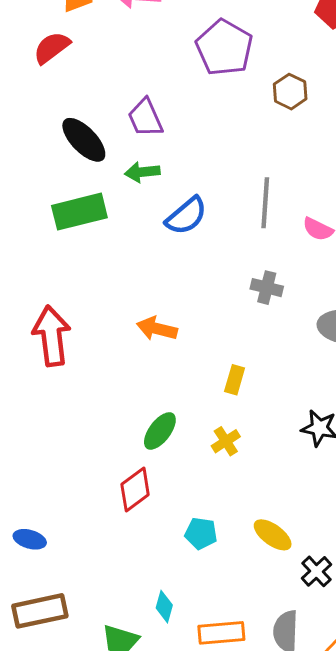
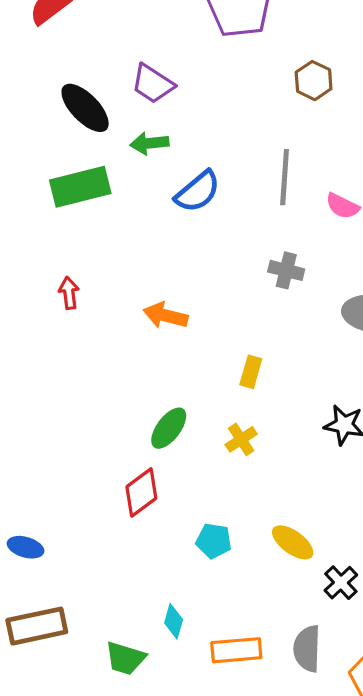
brown hexagon: (290, 92) -> (314, 81), moved
purple trapezoid: (145, 118) -> (153, 84), turned -33
red arrow: (52, 336) -> (69, 293), moved, size x0.5

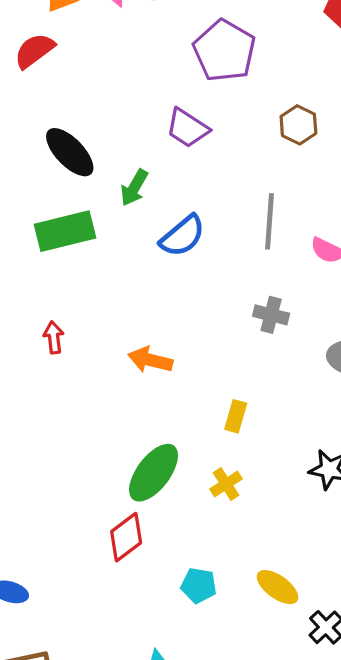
purple trapezoid: (153, 84) -> (187, 128), moved
green arrow: (149, 143) -> (134, 188), turned -54
green ellipse: (169, 428) -> (154, 473), size x1.4

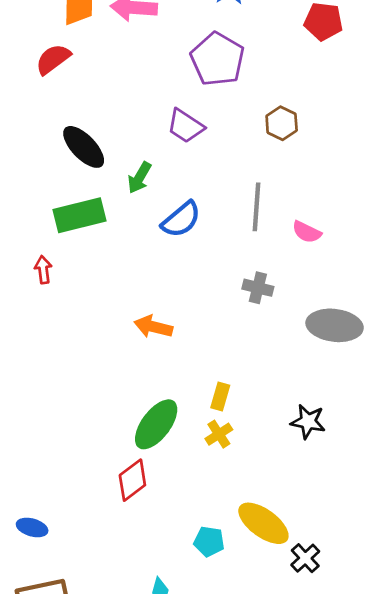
red arrow: (54, 337) -> (43, 270), moved
yellow rectangle: (236, 416) -> (220, 396), moved
cyan pentagon: (199, 585) -> (209, 541), moved
yellow ellipse: (278, 587) -> (263, 523), size x1.4

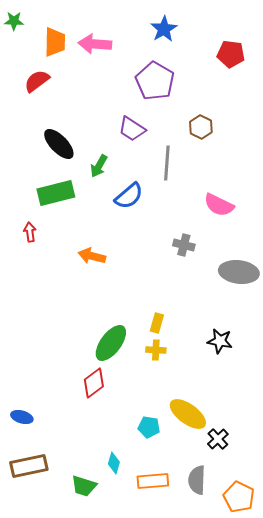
gray line: (256, 207) -> (167, 163), moved
pink semicircle: (307, 232) -> (219, 205), size x1.4
orange arrow: (153, 327) -> (92, 256), moved
yellow cross: (219, 434) -> (156, 350), turned 36

